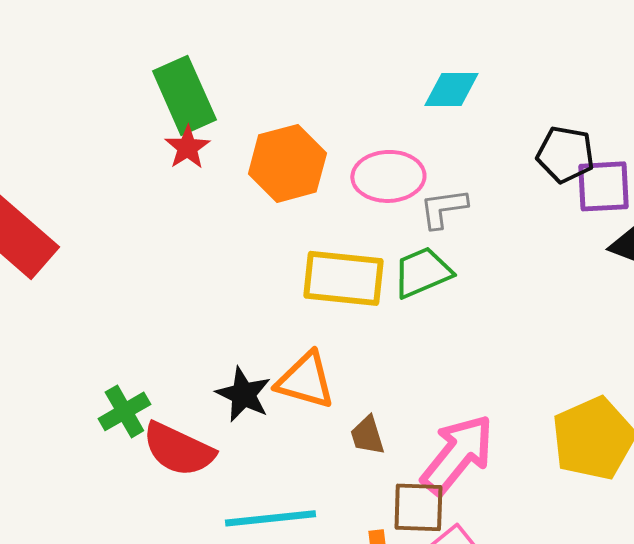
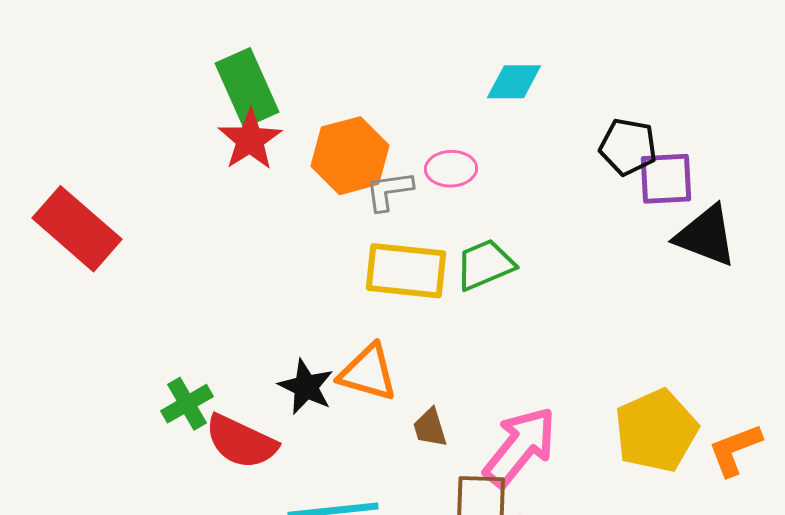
red star: (187, 147) -> (250, 140), size x1.4
pink ellipse: (388, 176) -> (451, 169), size x0.7
gray L-shape: (443, 208) -> (389, 191), moved

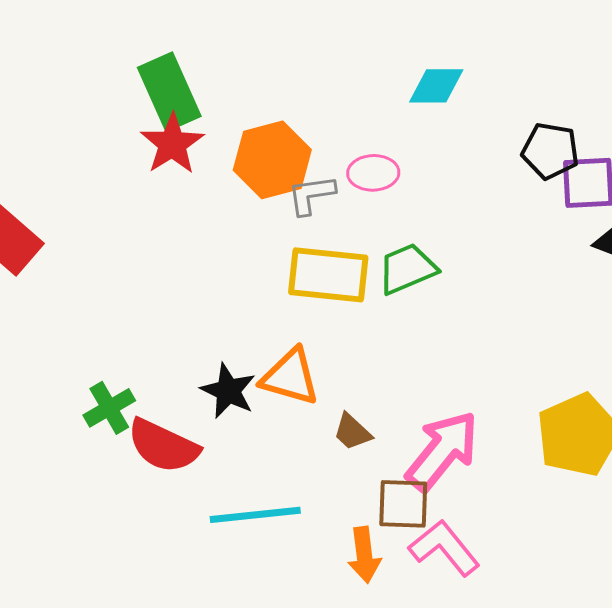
brown trapezoid: (430, 428) -> (352, 432), turned -30

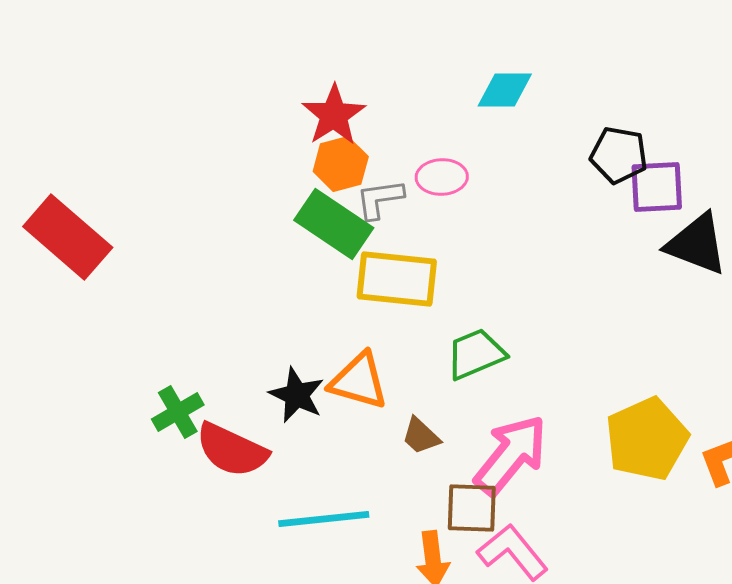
green rectangle: (169, 92) -> (334, 224), moved, turned -32
red star: (172, 144) -> (334, 115), moved
orange hexagon: (272, 160) -> (341, 164), size x0.7
green trapezoid: (407, 269) -> (476, 354), moved

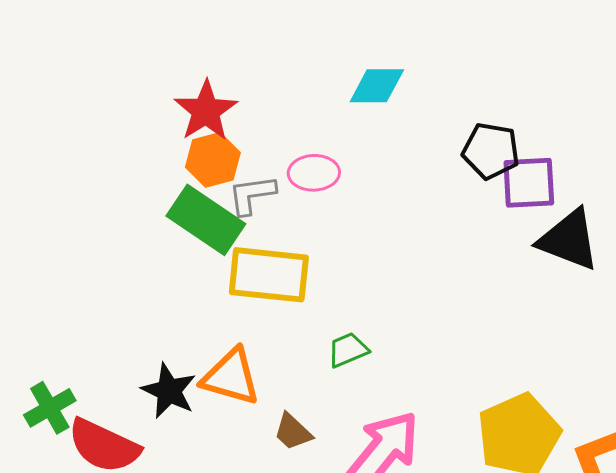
green trapezoid: (476, 354) -> (348, 350), size x0.7

